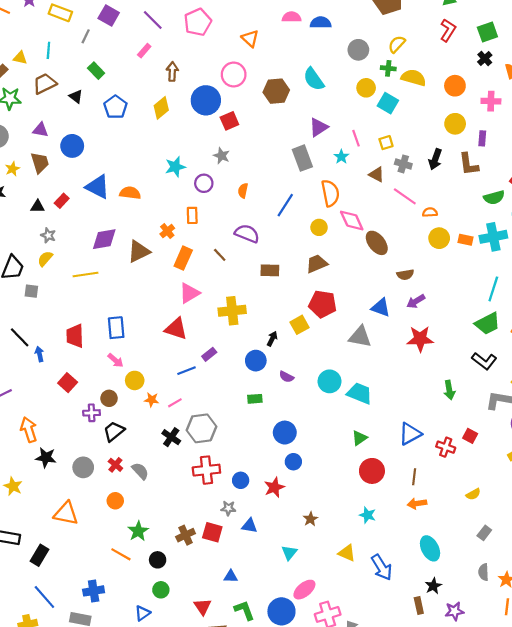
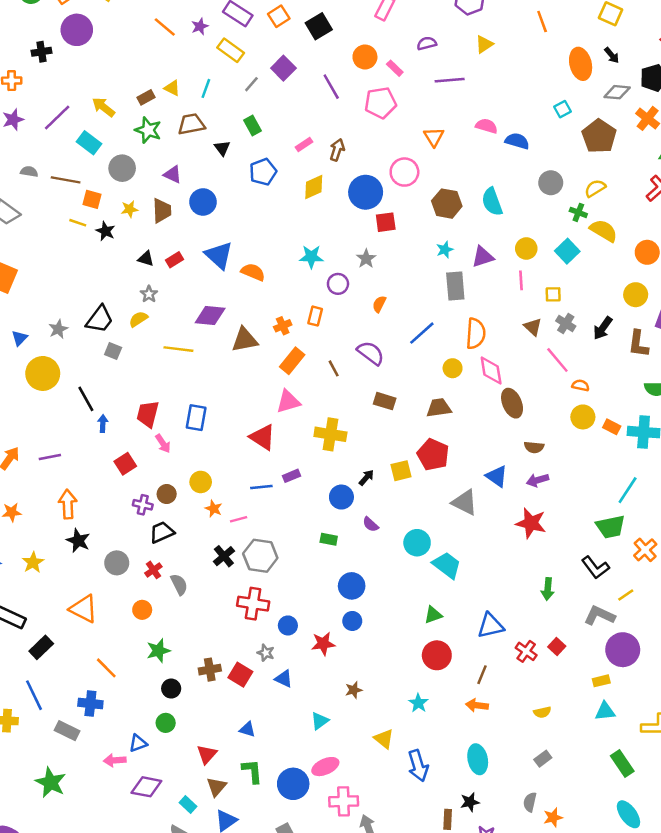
pink rectangle: (144, 51) -> (304, 144), moved
yellow circle: (366, 88) -> (526, 249), moved
cyan star: (341, 157) -> (445, 250), moved
pink arrow: (115, 360) -> (163, 443), moved
orange line: (121, 554) -> (106, 668), moved

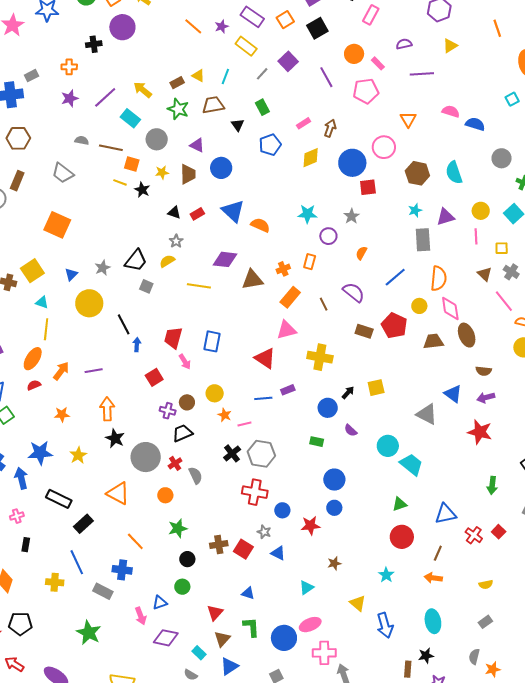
brown trapezoid: (439, 408) -> (433, 341), moved
red pentagon: (433, 455) -> (394, 326), moved
gray circle: (117, 563) -> (146, 457), size x1.5
pink arrow: (115, 760) -> (141, 616), turned -108

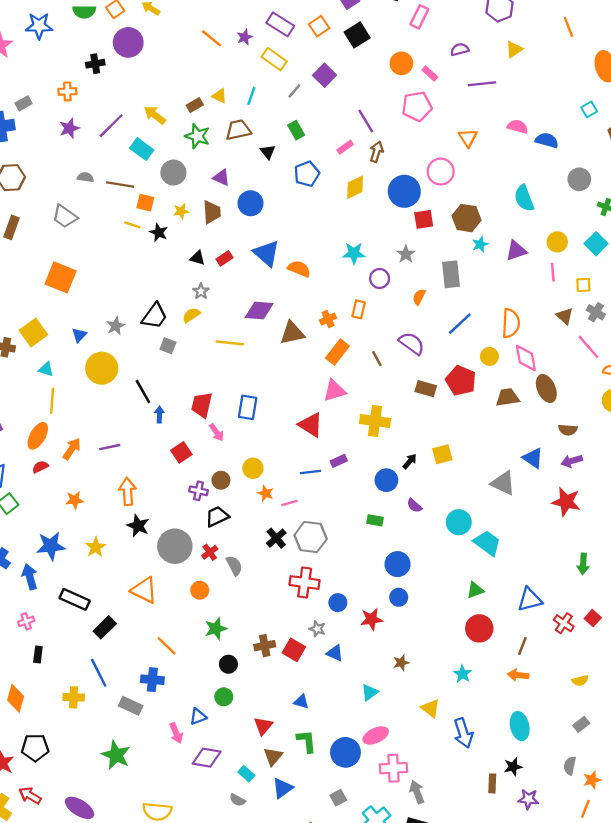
purple line: (326, 77) -> (366, 121), moved
brown hexagon: (417, 173) -> (466, 218), moved
gray rectangle: (423, 240) -> (451, 274), moved

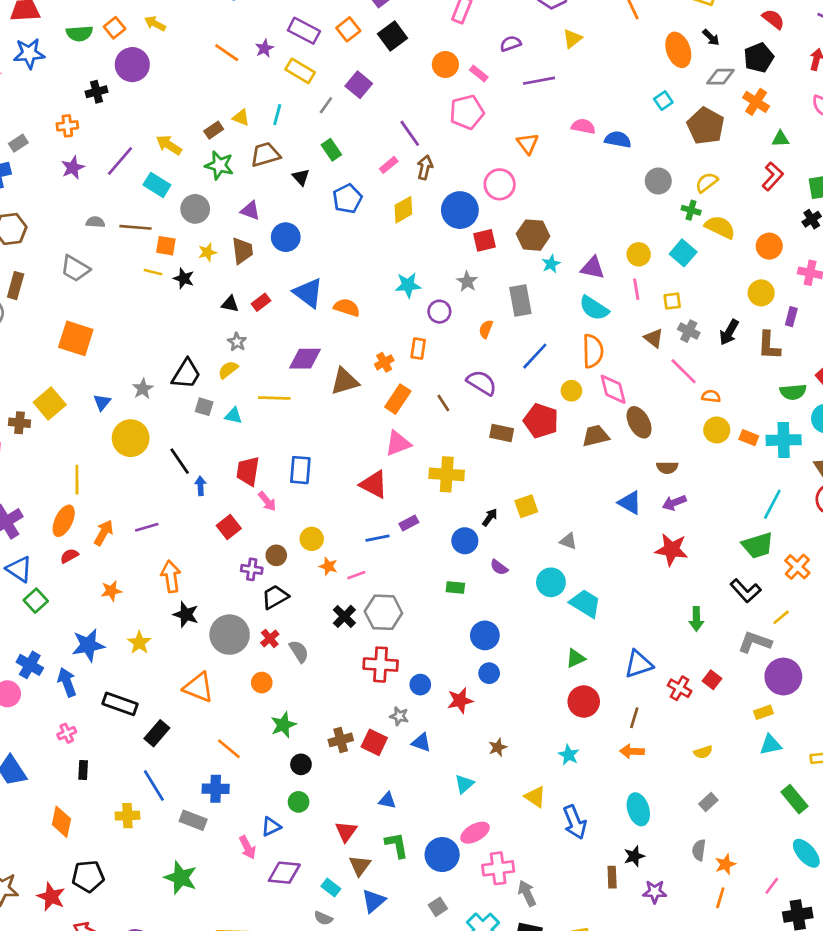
cyan semicircle: (524, 198) -> (594, 308), moved, turned -32
purple triangle: (516, 251) -> (593, 268), turned 35
cyan triangle: (46, 369) -> (233, 416), moved
gray triangle: (503, 483) -> (568, 541), moved, size x0.6

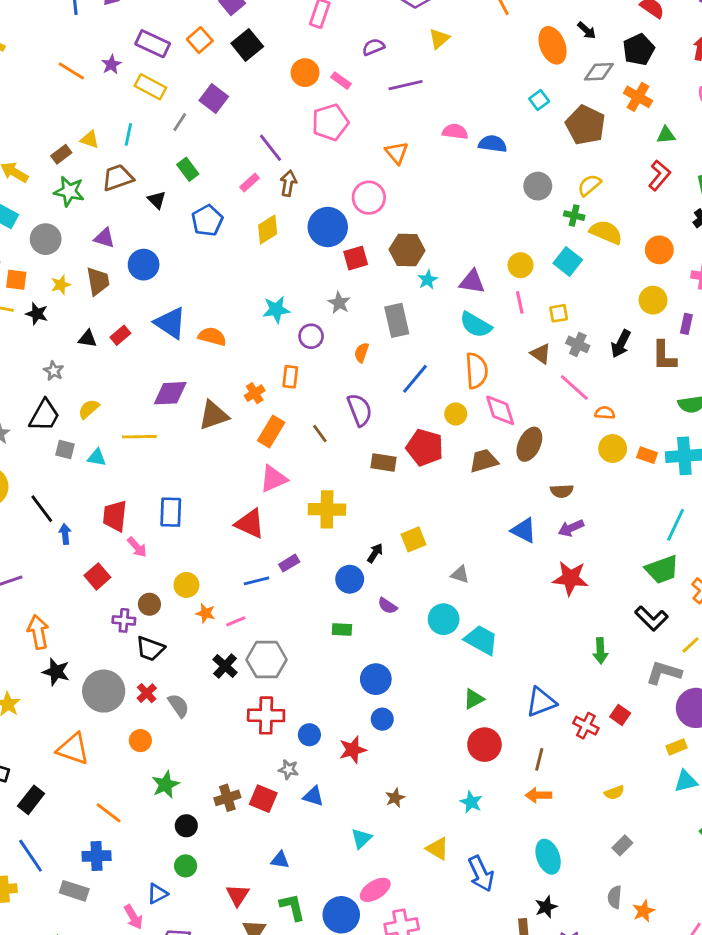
gray star: (237, 342) -> (54, 371), moved
purple semicircle: (482, 383) -> (360, 410), turned 40
brown ellipse: (639, 422) -> (529, 444), turned 56
black trapezoid: (275, 597) -> (150, 649), turned -128

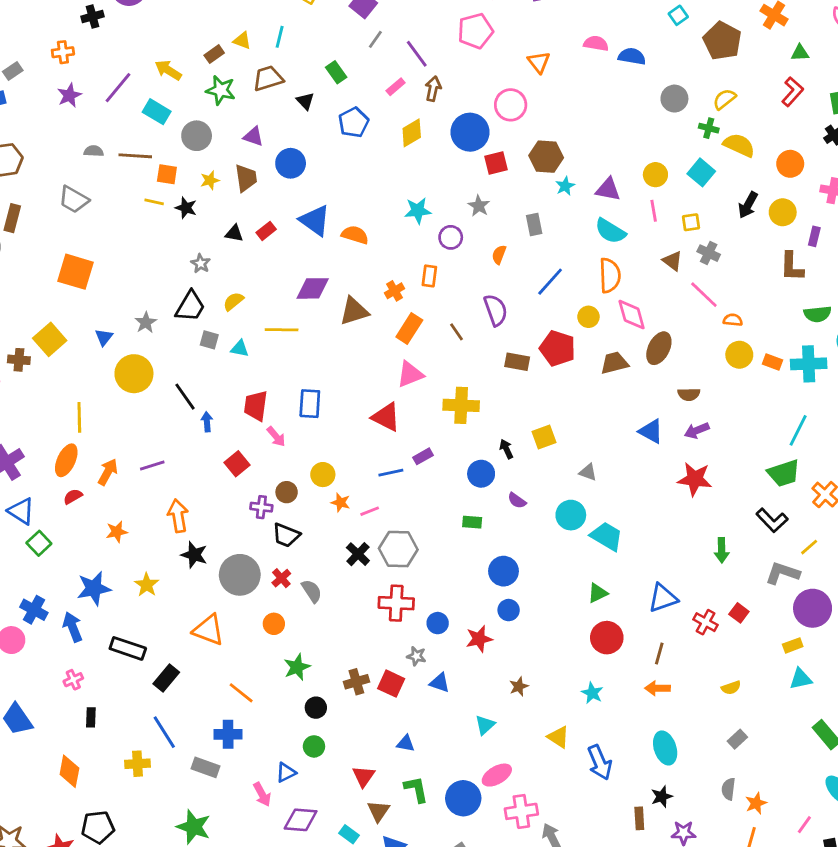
gray line: (180, 122) -> (375, 39), moved
gray rectangle: (397, 320) -> (534, 225), size x0.7
black arrow: (621, 344) -> (748, 205), moved
black arrow: (375, 553) -> (506, 449), turned -60

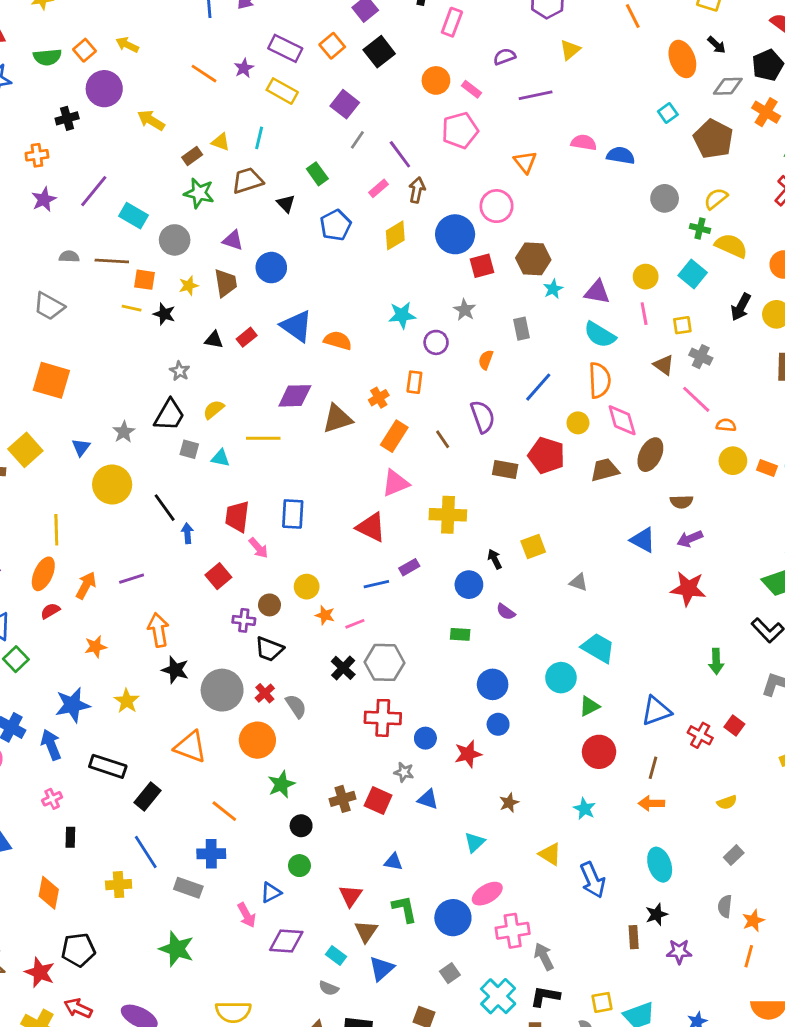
yellow arrow: (168, 70) -> (151, 120), moved
cyan circle: (571, 515) -> (561, 678), moved
orange circle: (274, 624) -> (257, 740), size x1.6

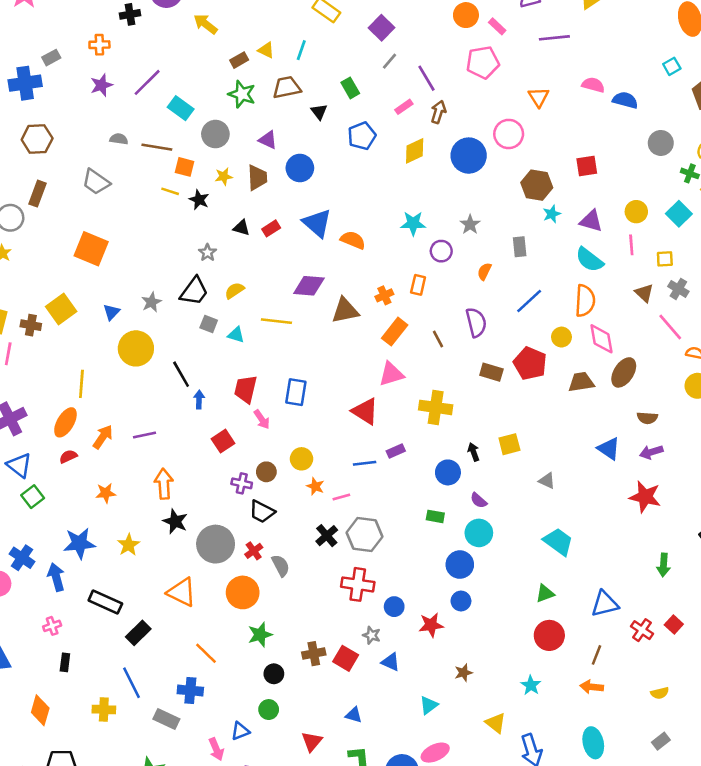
red square: (482, 266) -> (587, 166), moved
cyan circle: (561, 678) -> (479, 533), moved

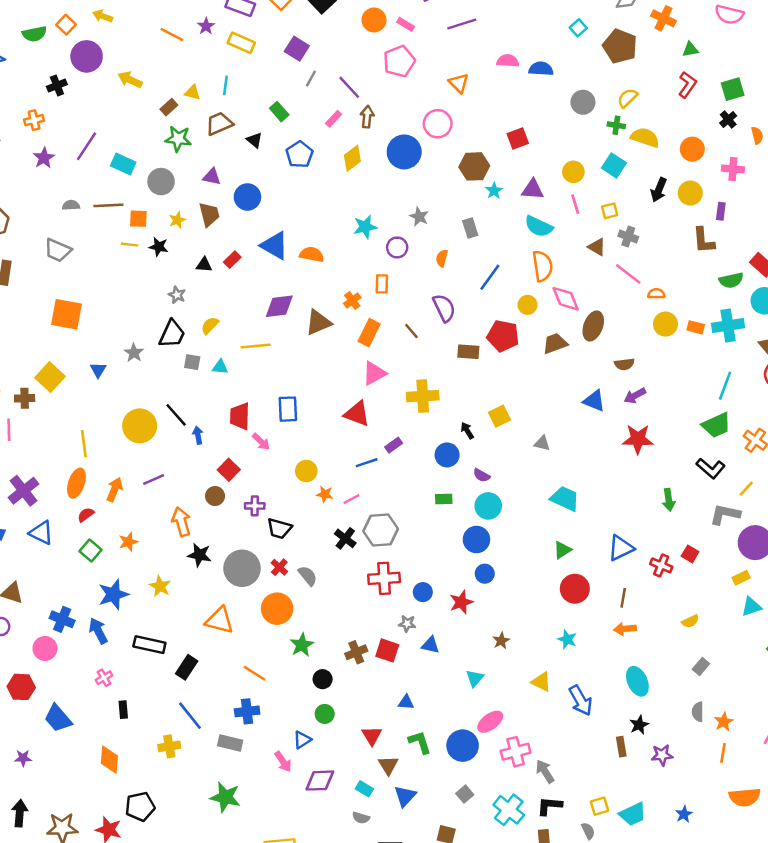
yellow circle: (136, 348) -> (140, 426), moved
brown circle: (266, 472) -> (215, 496), moved
green square: (33, 497) -> (90, 550), moved

